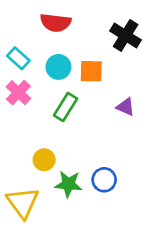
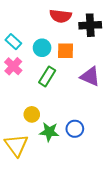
red semicircle: (56, 23) -> (60, 16), moved
black cross: (126, 35) -> (90, 25), turned -35
purple triangle: (126, 107) -> (90, 76), size x1.5

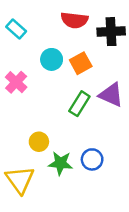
cyan rectangle: (13, 42) -> (16, 29), moved
orange square: (66, 51) -> (81, 63), turned -30
green rectangle: (47, 76) -> (79, 104), moved

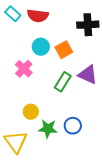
red semicircle: (74, 20) -> (38, 16), moved
cyan rectangle: (16, 29) -> (13, 14), moved
pink cross: (16, 82) -> (24, 69), moved

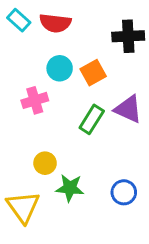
pink cross: (24, 69) -> (35, 100), turned 30
blue circle: (73, 126) -> (124, 192), moved

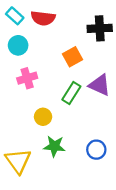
cyan circle: (60, 68) -> (18, 45), moved
yellow circle: (45, 163) -> (43, 117), moved

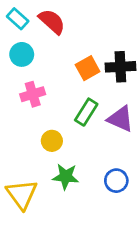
red semicircle: (43, 18) -> (52, 22), turned -145
black cross: (100, 28) -> (120, 67), moved
purple triangle: (100, 85) -> (120, 119), moved

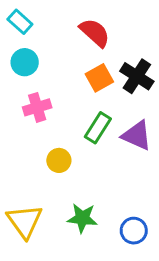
red semicircle: (52, 22) -> (95, 33), moved
black cross: (120, 67) -> (137, 76), turned 36
green star: (66, 176) -> (82, 218), moved
blue circle: (116, 181) -> (134, 231), moved

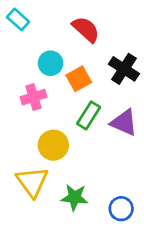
cyan circle: (25, 62) -> (51, 63), moved
orange square: (99, 78) -> (79, 79), moved
yellow circle: (59, 160) -> (53, 145), size x1.4
yellow triangle: (25, 221) -> (32, 182), moved

